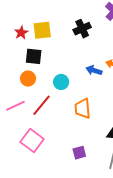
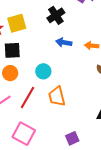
blue arrow: (94, 70) -> (64, 42), moved
orange trapezoid: (83, 109) -> (57, 96), moved

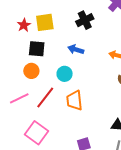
blue arrow: (64, 42) -> (76, 49), moved

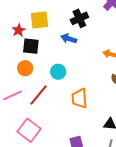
red star: (24, 25) -> (19, 30), moved
blue arrow: (76, 49) -> (69, 39), moved
orange trapezoid: (74, 101) -> (80, 98), moved

